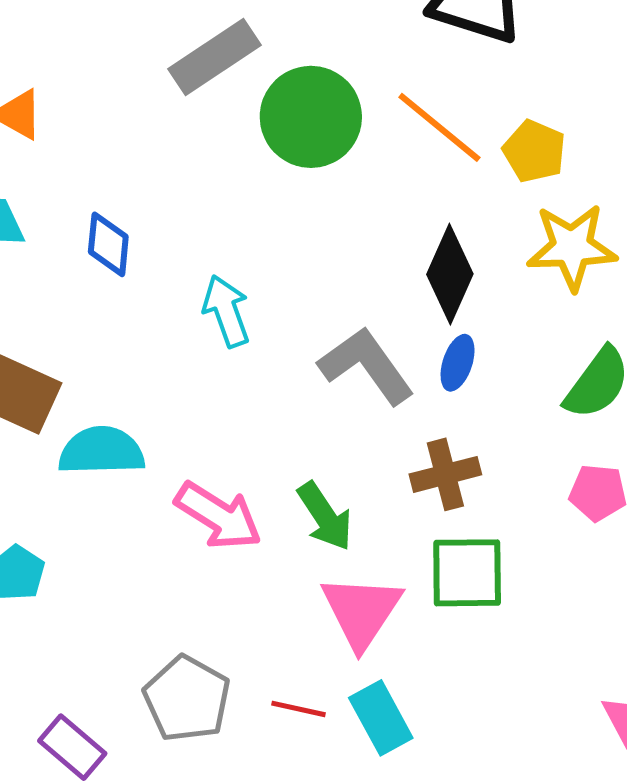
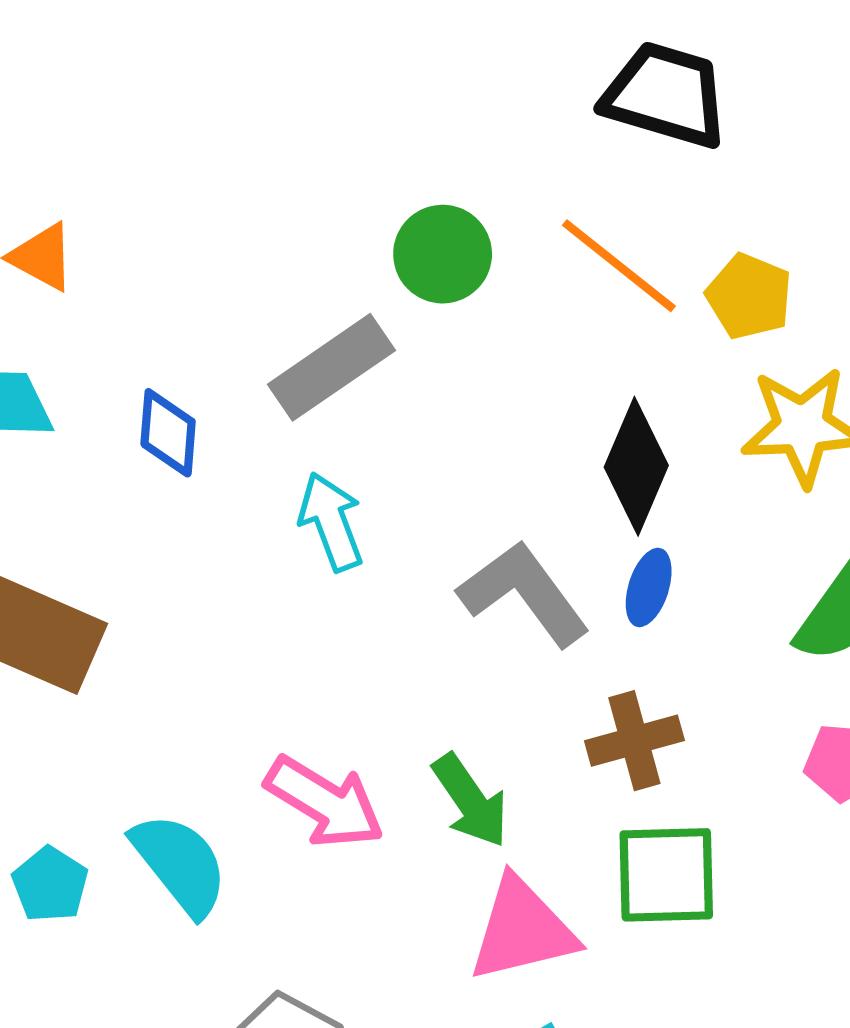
gray rectangle: (215, 57) -> (331, 367), moved
green circle: (311, 117) -> (443, 254), size x0.7
cyan semicircle: (101, 451) -> (180, 864), moved, turned 54
pink triangle: (361, 611) -> (522, 930), turned 44

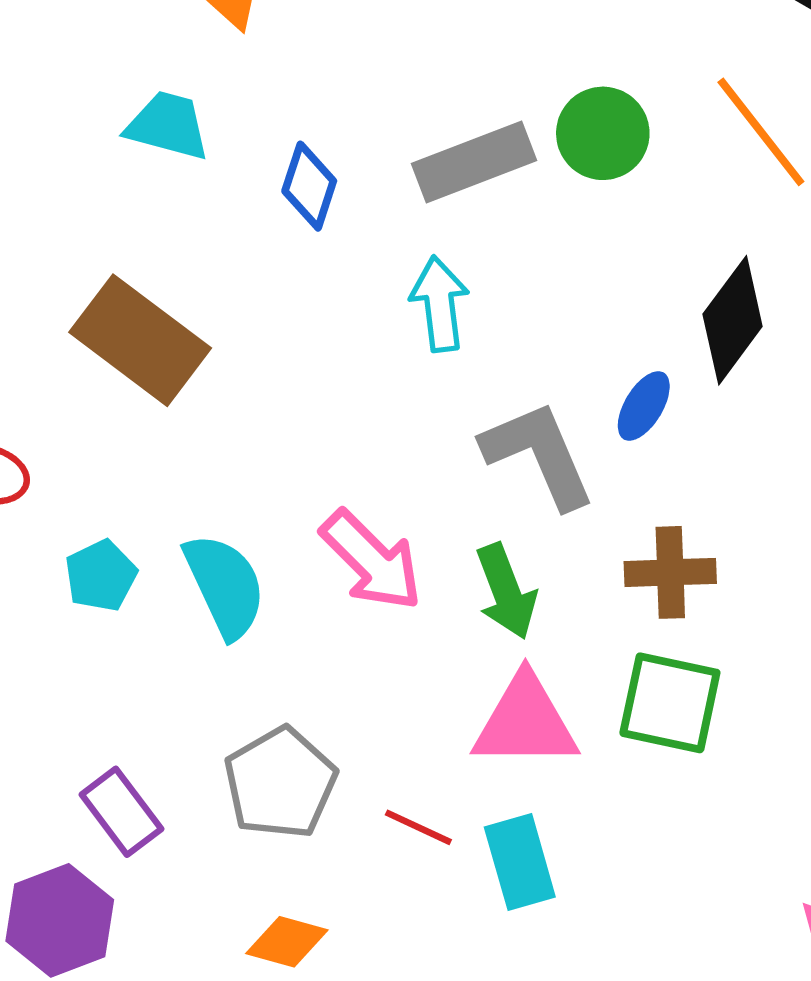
green circle: (443, 254) -> (603, 133), moved
blue ellipse: (649, 587) -> (644, 406), moved
gray L-shape: (524, 593) -> (539, 454), moved

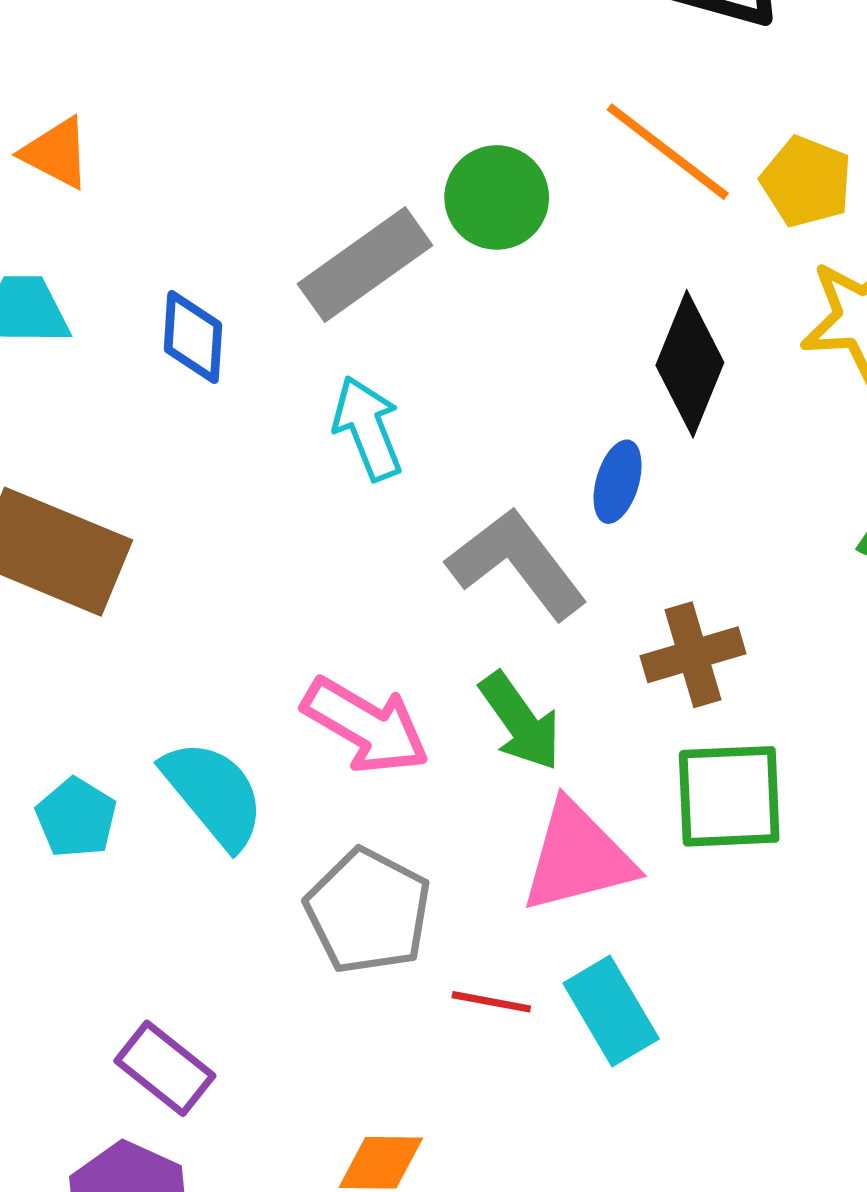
gray pentagon: (280, 783) -> (368, 911), moved

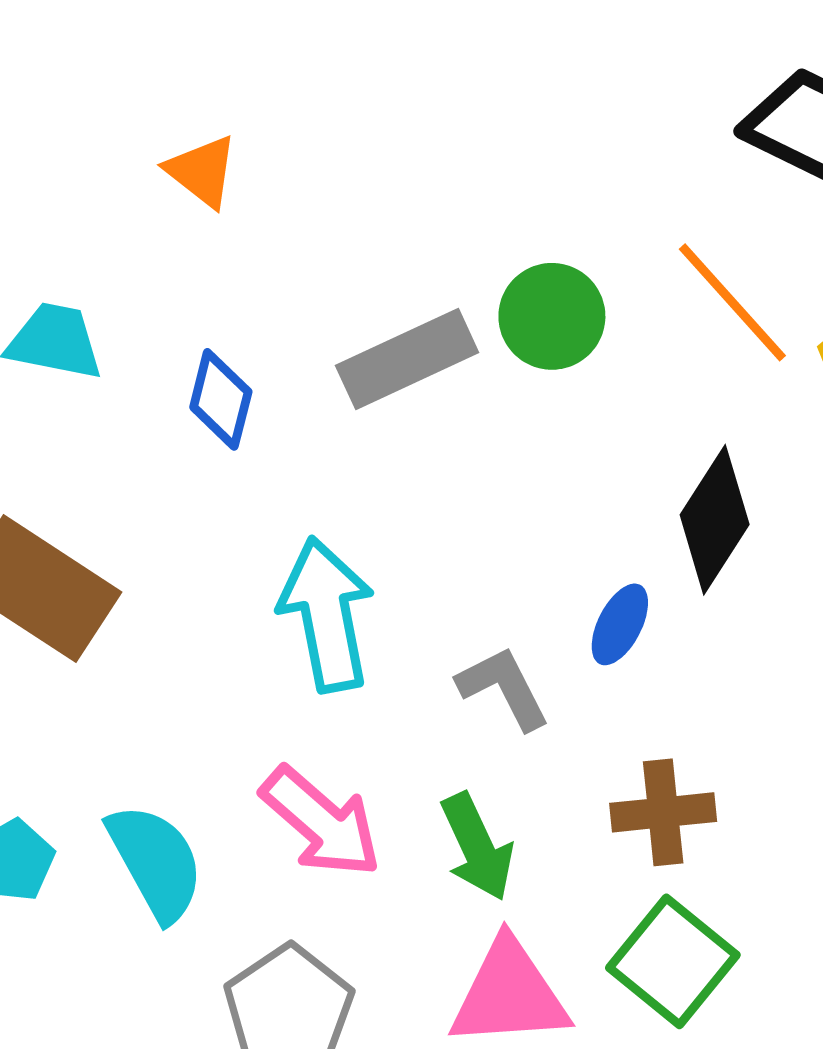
orange triangle: (56, 153) -> (202, 171), moved
cyan arrow: (368, 428) -> (326, 614), moved, size x1.4
gray L-shape: (517, 564) -> (504, 688), size x0.7
green square: (729, 796) -> (673, 961), turned 31

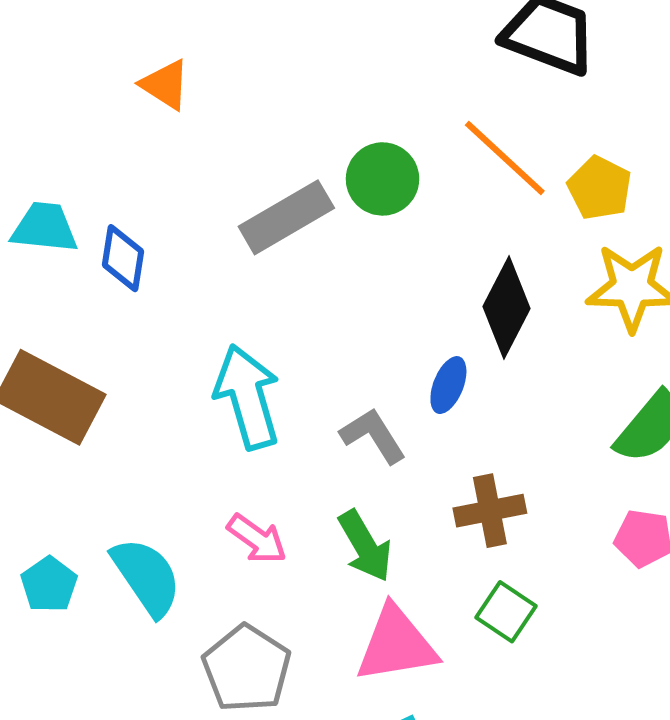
orange triangle: (202, 171) -> (165, 85), moved
blue diamond: (221, 399) -> (123, 258), moved
pink arrow: (321, 822) -> (257, 539), size x0.7
green square: (673, 961) -> (506, 612), size x0.7

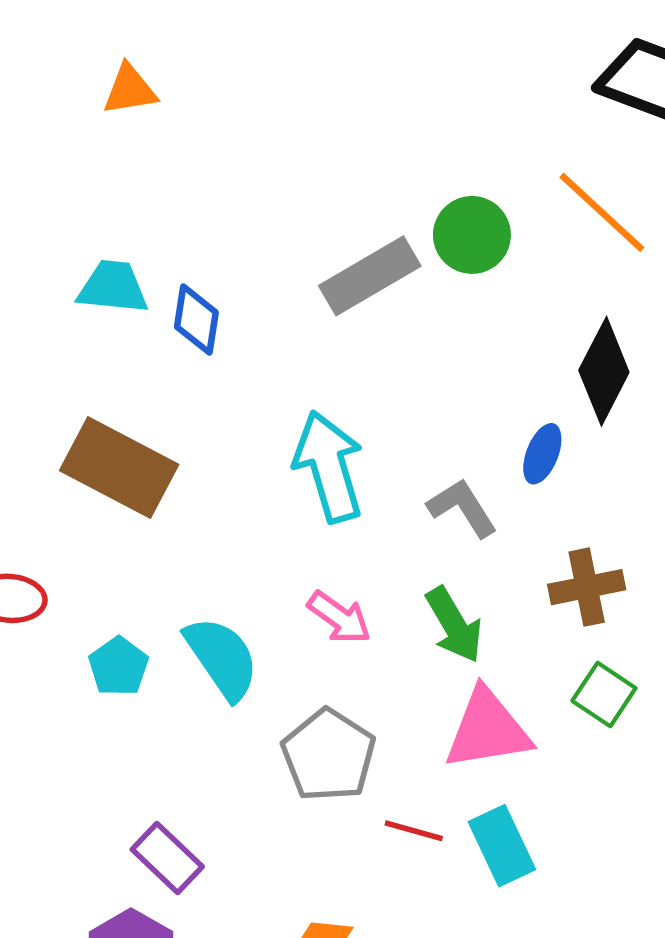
orange triangle: (165, 85) -> (130, 90), moved, turned -42

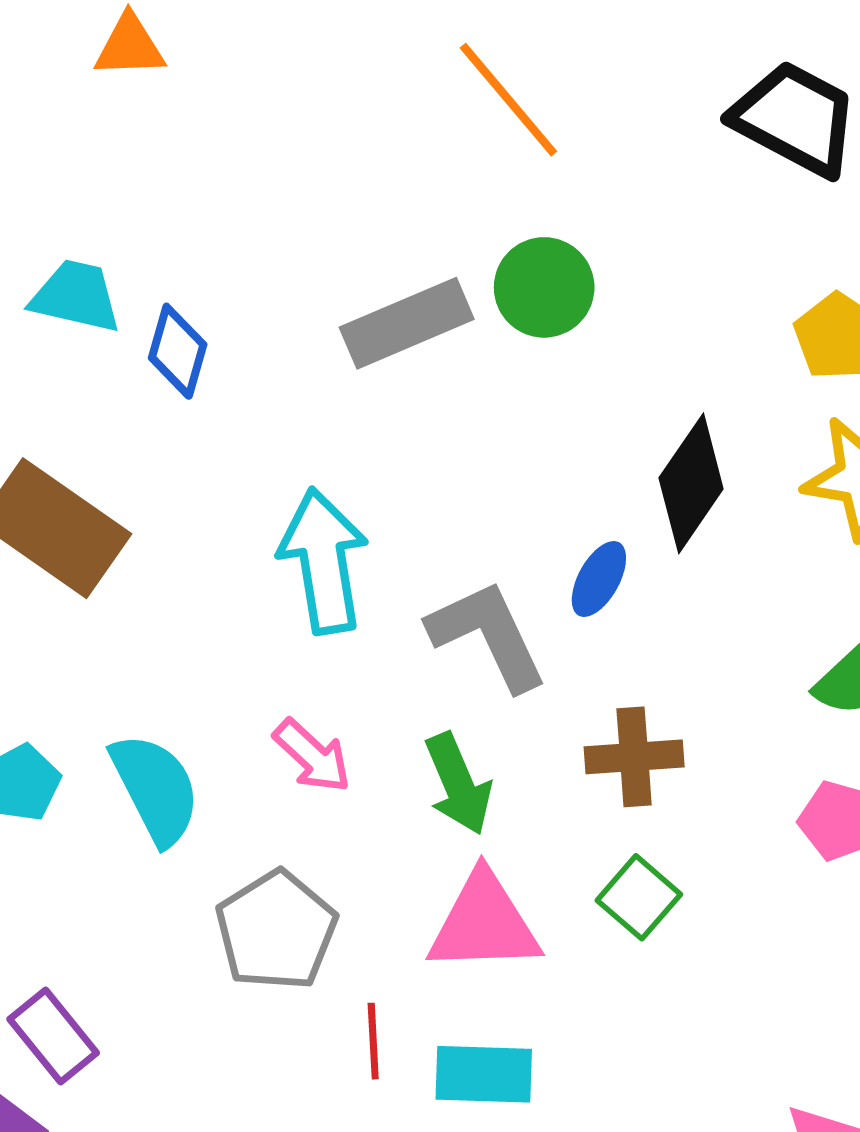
orange line: (602, 212) -> (508, 100), moved
gray L-shape: (462, 508) -> (488, 635), size x1.4
red line: (414, 831) -> (373, 1041), turned 64
cyan rectangle: (502, 846) -> (484, 1074), turned -70

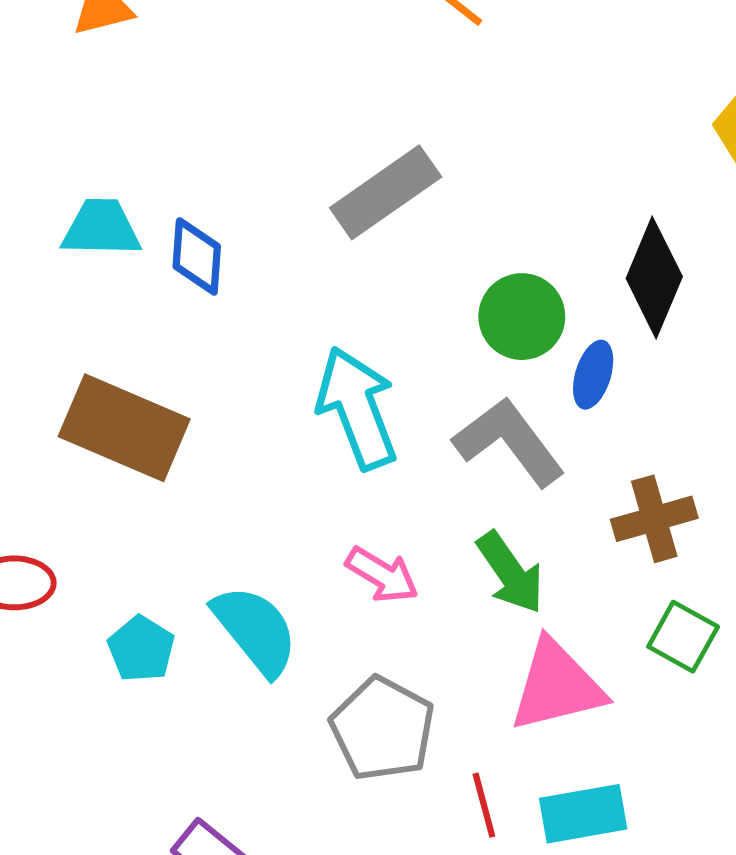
green circle: (544, 287) -> (522, 317), moved

